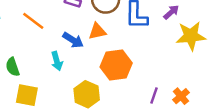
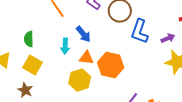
orange triangle: (97, 31) -> (86, 58), moved

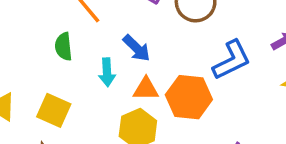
blue L-shape: (140, 31) -> (232, 60), moved, turned -130
green semicircle: (29, 39) -> (63, 47), moved

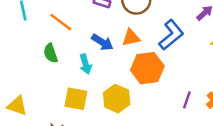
orange triangle: (146, 89) -> (131, 38), moved
yellow square: (54, 110) -> (76, 99), moved

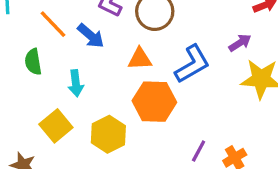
blue arrow: (102, 42) -> (91, 36), moved
yellow square: (76, 99) -> (56, 126), turned 30

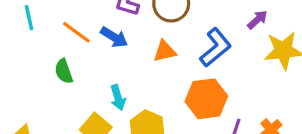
cyan arrow: (76, 83) -> (118, 98), moved
orange hexagon: (154, 102) -> (206, 99), moved

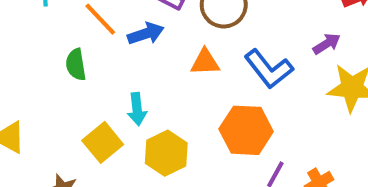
blue arrow: (114, 37) -> (146, 34), turned -60
blue L-shape: (215, 48) -> (269, 69), turned 81

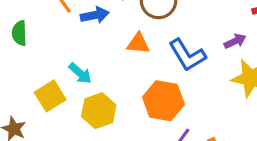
green semicircle: (76, 65) -> (19, 33), moved
cyan arrow: (137, 109) -> (80, 73), turned -50

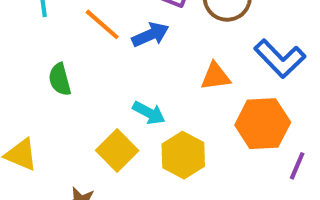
orange triangle: (138, 43) -> (216, 76), moved

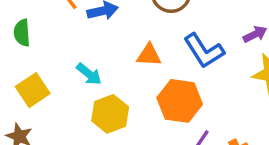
yellow square: (117, 150) -> (33, 90), moved

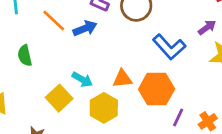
orange triangle: (149, 55) -> (122, 79), moved
yellow square: (33, 90) -> (59, 98), moved

